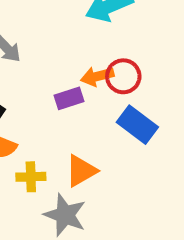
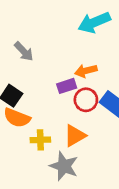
red circle: (123, 76) -> (86, 100), moved

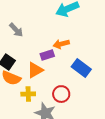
red circle: (86, 100) -> (61, 94), moved
orange triangle: (75, 136) -> (35, 70), moved

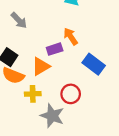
orange arrow: (61, 44) -> (71, 36), turned 70

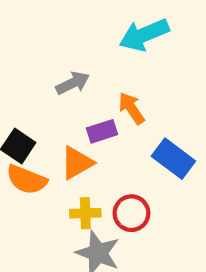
gray arrow: (19, 20) -> (73, 83), moved, turned -72
yellow cross: (33, 94) -> (85, 213), moved

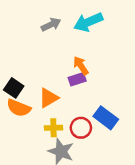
gray arrow: (73, 83) -> (51, 25), moved
purple rectangle: (102, 131) -> (77, 79), moved
blue rectangle: (173, 159) -> (106, 118), moved

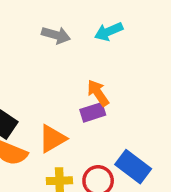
cyan arrow: (88, 22) -> (109, 32), size x0.7
gray arrow: (51, 25) -> (56, 35), turned 42

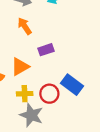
orange arrow: (98, 93) -> (25, 26), moved

